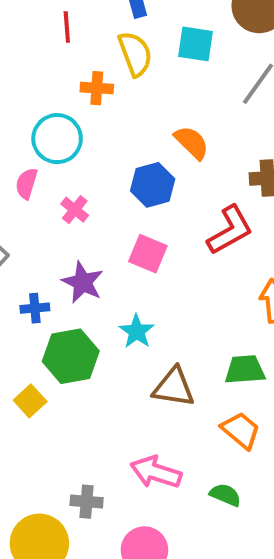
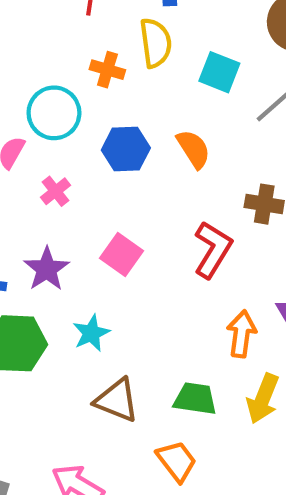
cyan square: (195, 44) -> (219, 72), moved
blue hexagon: (153, 185) -> (126, 149), moved
red L-shape: (230, 230) -> (213, 250), turned -42

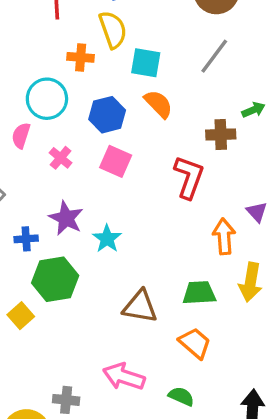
cyan square: (219, 72) -> (146, 63), moved
pink square: (121, 255) -> (116, 161), moved
cyan star: (91, 333) -> (107, 239), moved

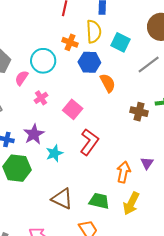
cyan square: (146, 63) -> (120, 42), moved
blue hexagon: (107, 115) -> (89, 62), moved
red L-shape: (189, 177) -> (89, 142), moved

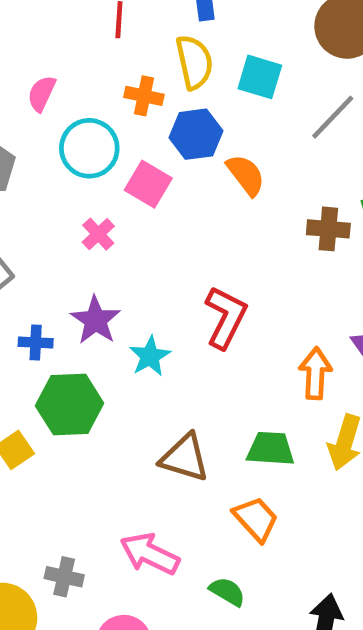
pink semicircle: (22, 78) -> (42, 94), moved
pink square: (73, 109) -> (148, 184), moved

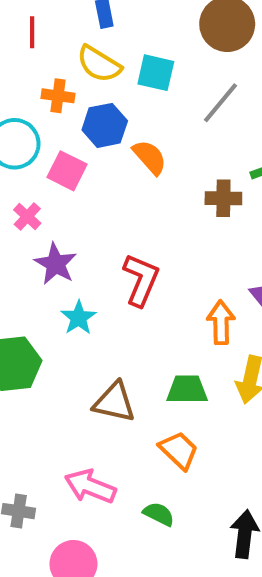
yellow semicircle: (194, 62) -> (99, 64), turned 138
purple star: (96, 320) -> (56, 264), moved

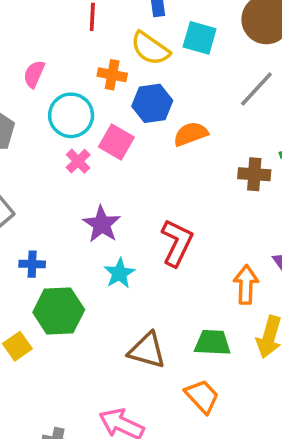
cyan square: (156, 73) -> (200, 38), moved
orange semicircle: (150, 157) -> (191, 134), turned -72
pink cross: (27, 217) -> (78, 161), moved

